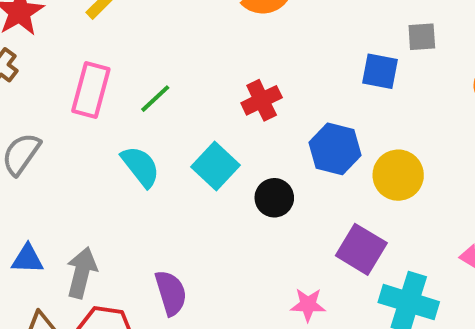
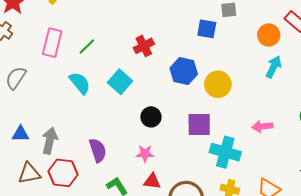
black circle: (274, 198) -> (151, 117), moved
purple square: (361, 249) -> (199, 124), turned -30
pink star: (308, 305) -> (145, 154), moved

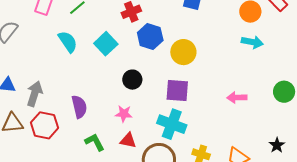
cyan arrow: (274, 67) -> (252, 42), turned 70
blue hexagon: (184, 71) -> (150, 37), moved
yellow circle: (218, 84) -> (183, 52), moved
cyan cross: (225, 152) -> (172, 124), moved

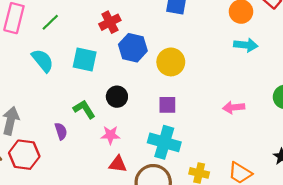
cyan square: (106, 44) -> (85, 60), turned -30
purple square: (177, 91) -> (167, 105), size x0.7
purple semicircle: (79, 107) -> (61, 131), size x0.7
green L-shape: (95, 142) -> (84, 109), moved

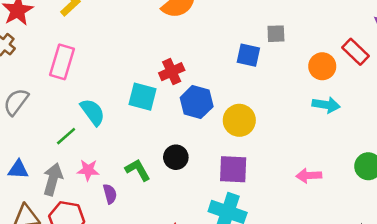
green line: (50, 22) -> (66, 136), moved
cyan square: (85, 60) -> (142, 97), moved
purple square: (167, 105) -> (233, 169), size x1.4
pink star: (110, 135) -> (88, 170), moved

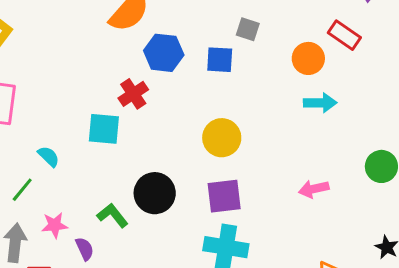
gray square: (276, 34) -> (248, 29), turned 30
blue hexagon: (197, 102) -> (164, 53), moved
cyan semicircle: (93, 112) -> (49, 156), size x0.7
black circle: (176, 157) -> (155, 193), size x1.4

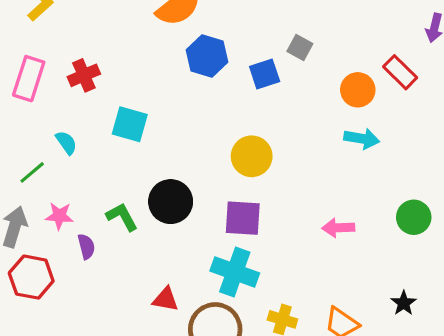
blue square: (220, 60) -> (265, 74), turned -32
red cross: (133, 94) -> (84, 75), moved

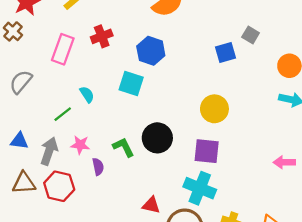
blue hexagon: (207, 56) -> (151, 51), moved
red cross: (84, 75) -> (102, 36), moved
pink arrow: (338, 228) -> (284, 162), moved

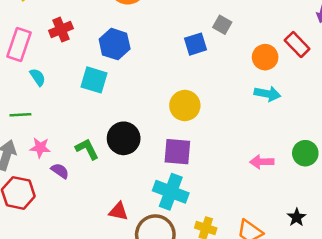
cyan semicircle: (87, 94) -> (38, 77), moved
green line: (63, 114) -> (20, 115), turned 36
purple semicircle: (98, 167) -> (60, 171), turned -42

